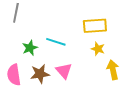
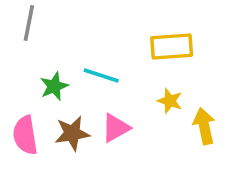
yellow star: (98, 49) -> (170, 101), moved
pink triangle: (64, 71) -> (116, 128), turned 42

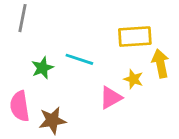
yellow arrow: (204, 126) -> (160, 64), moved
pink triangle: (116, 128) -> (111, 98), moved
brown star: (72, 133) -> (52, 120), moved

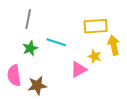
gray line: (23, 18) -> (28, 19), moved

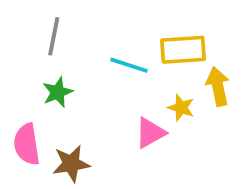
cyan line: (56, 42) -> (129, 65), moved

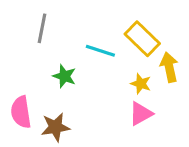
yellow rectangle: (183, 50) -> (142, 39), turned 48
green star: (58, 92) -> (64, 76), moved, turned -30
pink triangle: (150, 133) -> (141, 114), moved

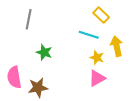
yellow rectangle: (142, 39) -> (101, 15), moved, size x0.7
cyan line: (100, 51) -> (89, 35), moved

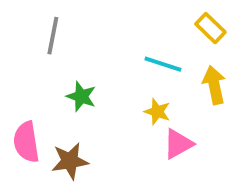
yellow rectangle: (101, 15) -> (210, 28), moved
yellow star: (97, 58) -> (157, 112), moved

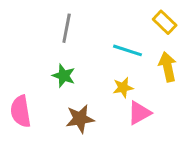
gray line: (53, 36) -> (67, 28), moved
yellow star: (157, 112) -> (123, 88), turned -30
brown star: (70, 161) -> (80, 119), moved

